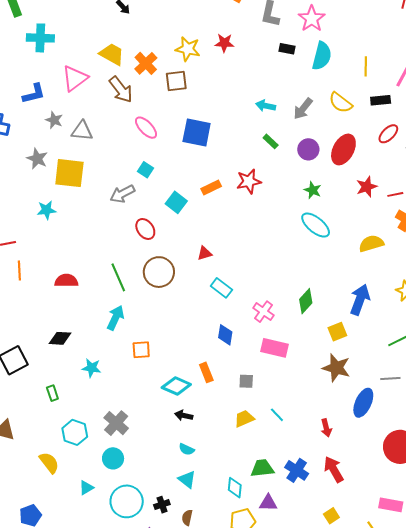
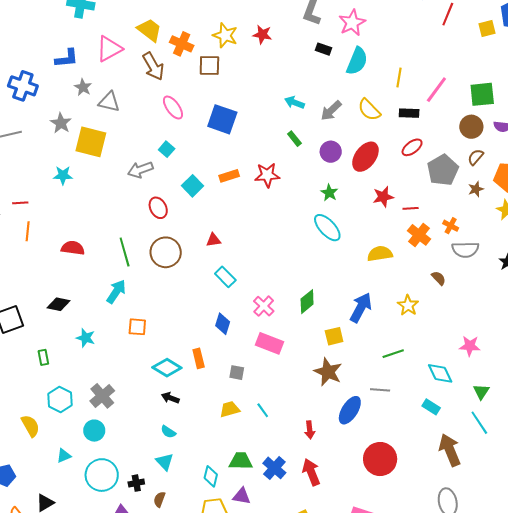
orange cross: (146, 63) -> (182, 44), turned -30

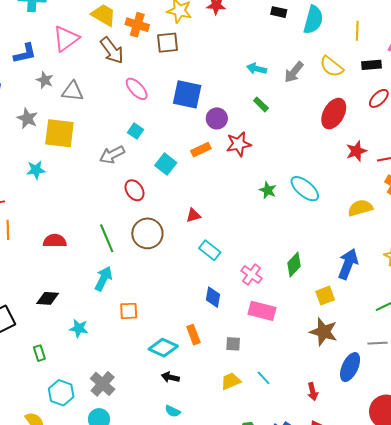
purple circle: (331, 152) -> (217, 118), moved
green star: (329, 193) -> (268, 190), moved

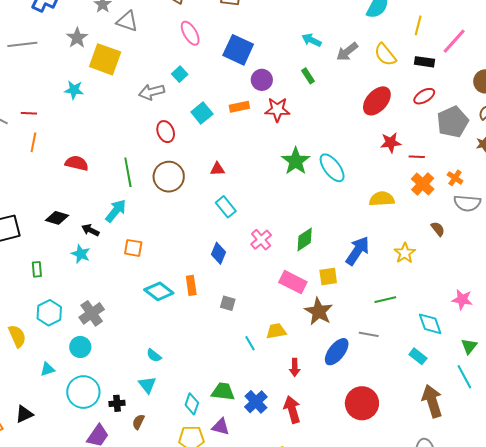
green star: (268, 190) -> (296, 161), size x1.6
pink rectangle: (262, 311) -> (293, 282), moved
black arrow: (170, 377) -> (90, 230), moved
yellow trapezoid: (231, 381) -> (276, 331), moved

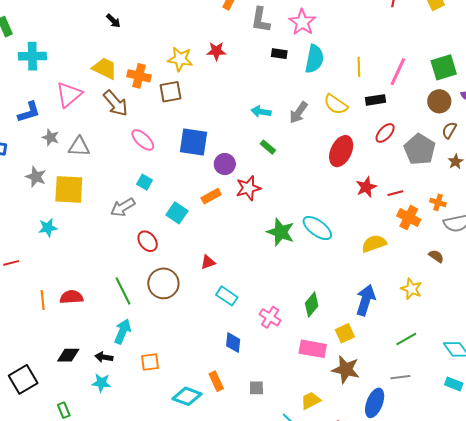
orange line: (33, 142) -> (43, 300), moved

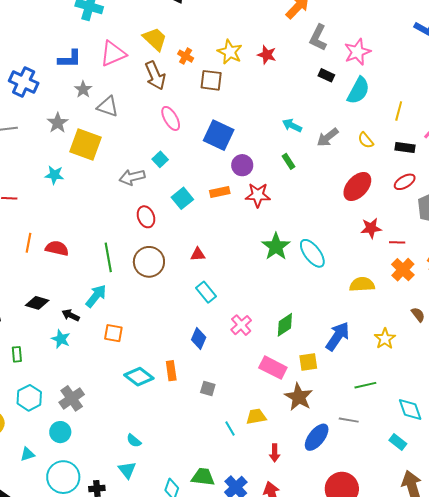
orange cross: (139, 76) -> (186, 56), size x0.7
yellow semicircle: (336, 104) -> (366, 140), size x0.7

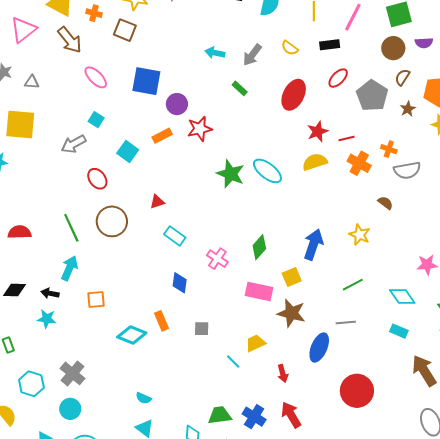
brown square: (211, 80) -> (125, 30), turned 30
gray triangle: (108, 106) -> (32, 82), size x0.7
green rectangle: (288, 161) -> (240, 88), moved
yellow semicircle: (362, 284) -> (315, 162), moved

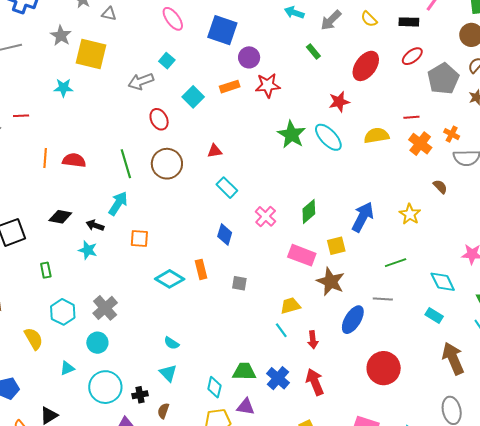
red star: (318, 131) -> (339, 102), moved
cyan line: (233, 362) -> (281, 330), moved

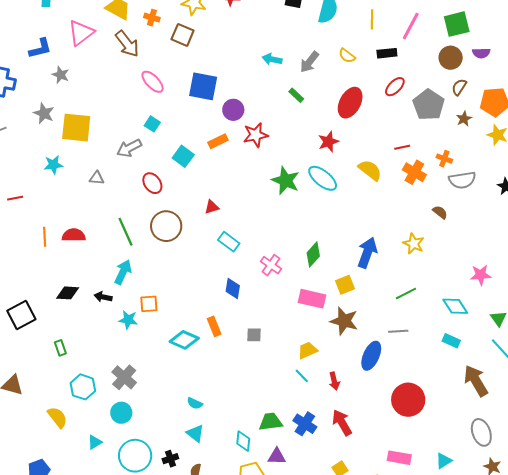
gray triangle: (109, 14) -> (97, 178), moved
yellow semicircle: (377, 136) -> (370, 170), turned 55
cyan star: (88, 250) -> (128, 320), moved

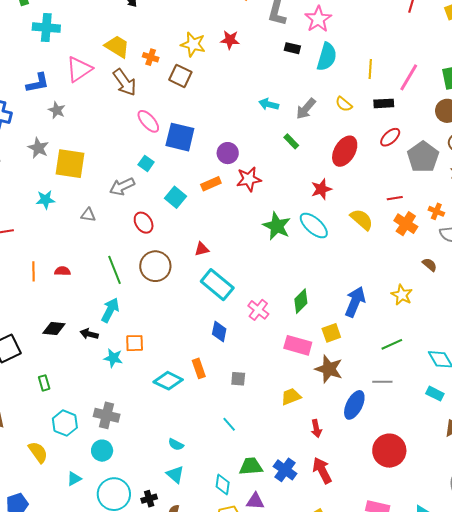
blue square: (203, 86) -> (180, 137), moved
red semicircle: (74, 235) -> (62, 271), size x0.7
cyan rectangle: (229, 242) -> (217, 285), size x1.5
cyan line: (302, 376) -> (229, 424), moved
gray cross: (124, 377) -> (107, 415), turned -30

